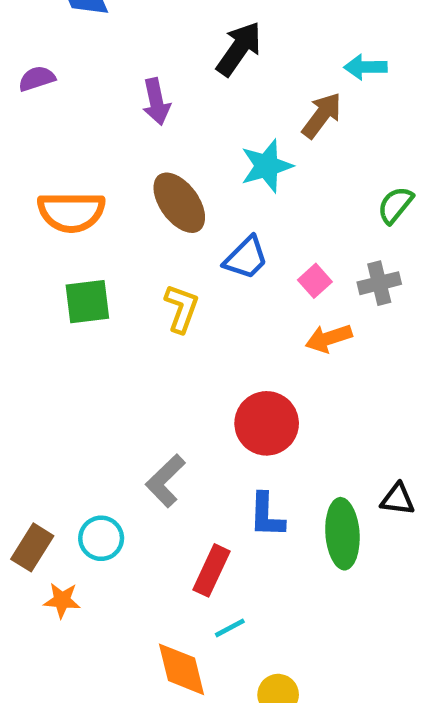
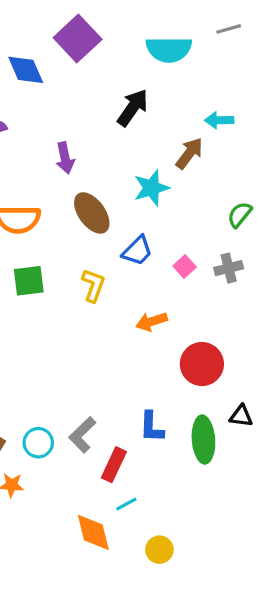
purple arrow: (156, 102) -> (65, 158), moved
orange arrow: (329, 338) -> (152, 322), moved
red circle: (267, 423) -> (202, 364), moved
gray L-shape: (165, 481) -> (82, 435), moved

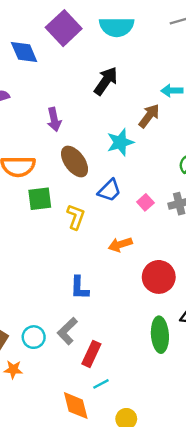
cyan semicircle: (169, 49) -> (117, 27), moved
green square: (29, 281) -> (40, 199), moved
blue L-shape: (152, 427) -> (79, 288), moved

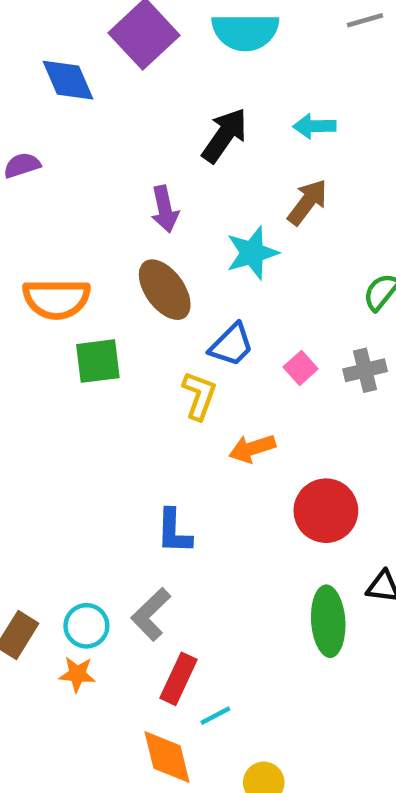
cyan arrow: (172, 91) -> (314, 126), moved
purple arrow: (54, 119) -> (165, 209), moved
yellow L-shape: (76, 217) -> (199, 396), moved
red rectangle: (91, 354) -> (179, 679), moved
orange star: (13, 370) -> (77, 674), moved

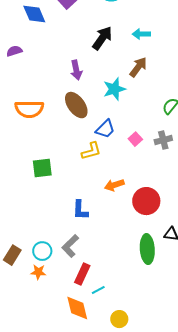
green square: (98, 361) -> (42, 168), moved
yellow L-shape: (199, 396) -> (91, 151), turned 55
orange arrow: (252, 449) -> (114, 185), moved

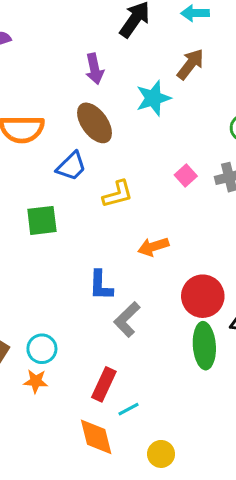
blue trapezoid: (105, 129) -> (71, 166), moved
red circle: (146, 201) -> (203, 296), moved
gray L-shape: (70, 246) -> (127, 319), moved

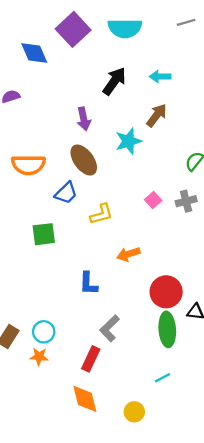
gray L-shape: (127, 319) -> (110, 328), moved
cyan line: (129, 409) -> (163, 378), moved

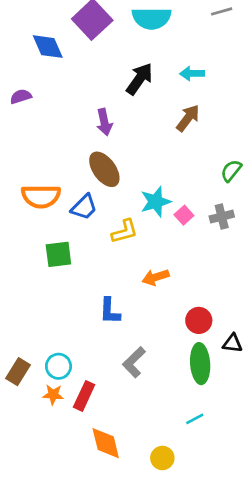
cyan star: (128, 141) -> (156, 202), moved
orange semicircle: (28, 165) -> (41, 196), moved
red circle: (166, 292) -> (199, 320), size x0.7
red rectangle: (91, 359) -> (84, 396), moved

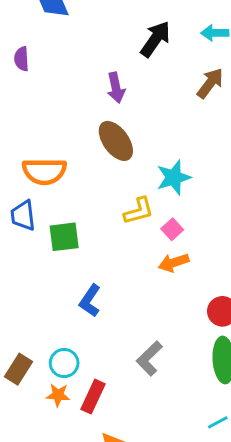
purple semicircle: (21, 96) -> (22, 59), turned -75
blue trapezoid: (84, 207) -> (23, 215), moved, turned 128
pink square: (184, 215) -> (172, 229), moved
blue L-shape: (110, 311) -> (90, 301), moved, turned 32

